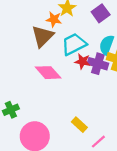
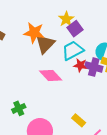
purple square: (101, 13) -> (75, 29), moved
orange star: (54, 19) -> (34, 33), moved, size x1.5

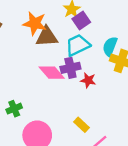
brown triangle: (45, 44) -> (47, 37), turned 40
red star: (80, 65) -> (88, 80), moved
purple cross: (94, 67) -> (70, 68), moved, turned -30

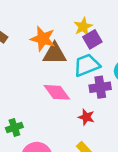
purple cross: (70, 68) -> (100, 87), moved
red star: (88, 80) -> (86, 117), moved

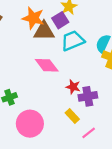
purple square: (92, 39) -> (60, 20), moved
purple cross: (100, 87) -> (88, 96), moved

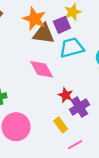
purple cross: (88, 96) -> (79, 107), turned -30

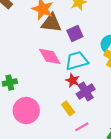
purple square: (62, 25) -> (75, 34), moved
cyan trapezoid: (72, 48) -> (77, 61), moved

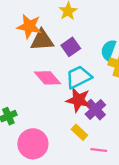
red star: (73, 80) -> (78, 100), size x1.5
pink line: (82, 127) -> (99, 150), turned 48

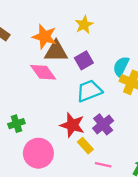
pink diamond: (48, 78) -> (43, 72), moved
red star: (78, 100) -> (72, 125), moved

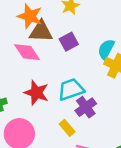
cyan trapezoid: (89, 91) -> (71, 89), moved
red star: (72, 125) -> (36, 93), moved

